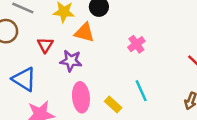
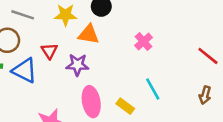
blue triangle: (24, 79) -> (25, 70), moved

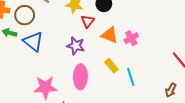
orange triangle: (89, 34) -> (110, 35), moved
red triangle: (49, 51) -> (88, 21), moved
yellow rectangle: (125, 106) -> (111, 66), moved

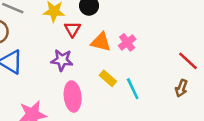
brown arrow: (171, 90) -> (181, 88), moved

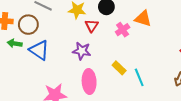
orange triangle: (101, 42) -> (143, 18), moved
pink cross: (127, 42) -> (123, 30), moved

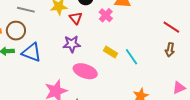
pink ellipse: (89, 81) -> (85, 71), turned -55

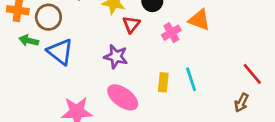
yellow rectangle: (110, 52) -> (163, 82), turned 48
cyan line: (131, 57) -> (191, 79), moved

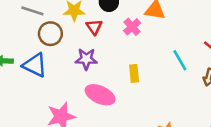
brown circle: (48, 17) -> (50, 34), moved
cyan line: (191, 79) -> (180, 60), moved

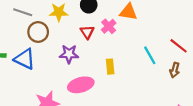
red triangle: (94, 27) -> (87, 32), moved
pink ellipse: (100, 95) -> (81, 85), turned -40

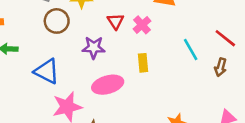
pink cross: (109, 26) -> (142, 25), moved
blue triangle: (25, 59) -> (47, 71), moved

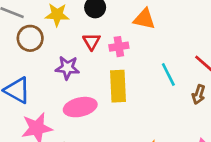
pink cross: (142, 25) -> (119, 47), turned 30
yellow rectangle: (143, 63) -> (118, 86), size x1.6

